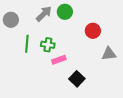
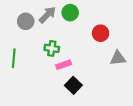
gray circle: (11, 20) -> (26, 21), moved
green line: (27, 44) -> (14, 58), moved
black square: (77, 79) -> (73, 85), moved

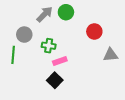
gray circle: (26, 21) -> (24, 35), moved
black square: (73, 85) -> (55, 80), moved

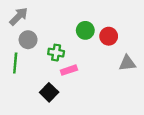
green circle: (66, 12) -> (85, 30), moved
gray arrow: (45, 14) -> (19, 16), moved
black square: (55, 80) -> (49, 92), moved

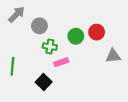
green circle: (85, 30) -> (76, 36), moved
gray circle: (28, 40) -> (39, 26), moved
green line: (15, 63) -> (12, 66), moved

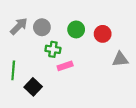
gray arrow: (17, 14) -> (19, 26), moved
green circle: (76, 36) -> (76, 29), moved
black square: (44, 82) -> (33, 87), moved

